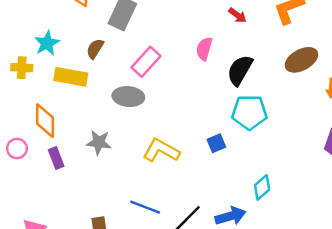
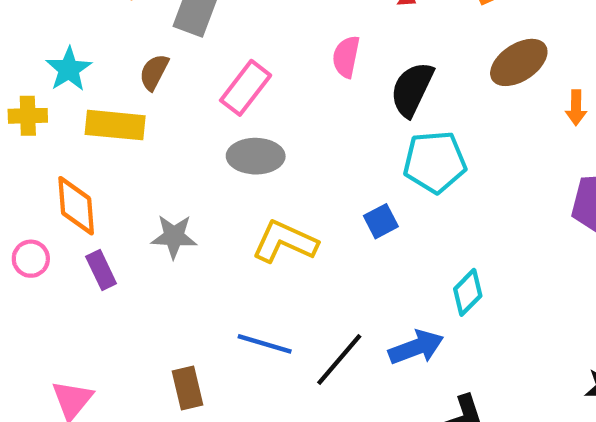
gray ellipse: (128, 97) -> (256, 156), moved

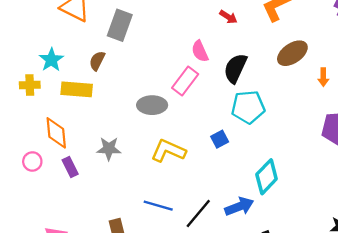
pink semicircle: (346, 57) -> (200, 51), turned -35
pink rectangle: (246, 88) -> (185, 81), moved
cyan diamond: (468, 292) -> (267, 177), size x1.4

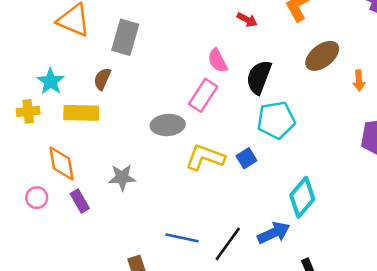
yellow L-shape: (168, 151) -> (205, 157), moved

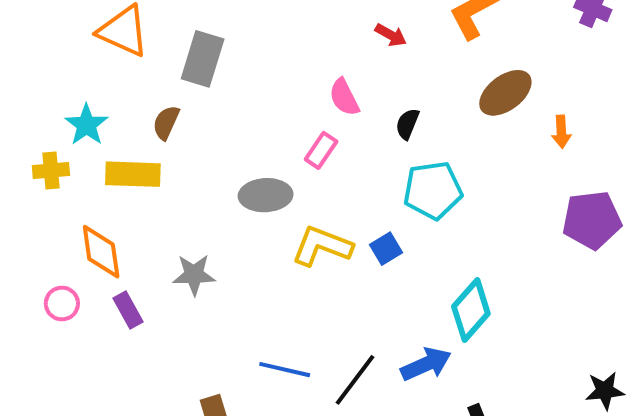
black semicircle: (259, 77) -> (407, 124), size x0.6
pink rectangle: (203, 95) -> (321, 150), size x0.7

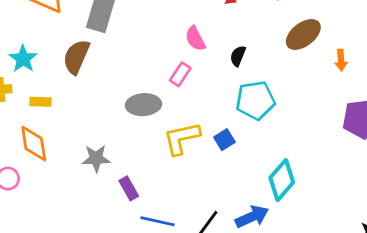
brown semicircle: (166, 123) -> (76, 57), size x1.5
yellow rectangle: (133, 174) -> (40, 102), moved, size x0.6
yellow L-shape: (322, 246) -> (182, 138), turned -33
purple rectangle: (128, 310) -> (129, 188), moved

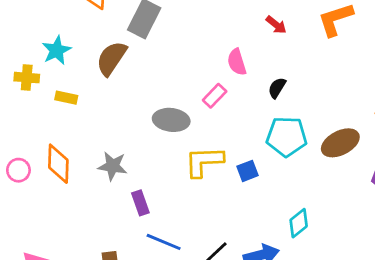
brown ellipse: (303, 34) -> (340, 143), moved
orange diamond: (34, 144) -> (58, 164), moved
cyan diamond: (282, 180) -> (299, 223), size x0.7

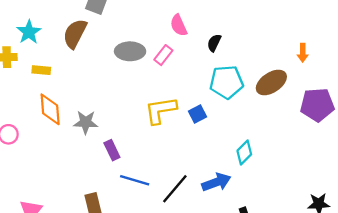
gray ellipse: (171, 120) -> (130, 51), moved
orange diamond: (58, 164) -> (50, 109), moved

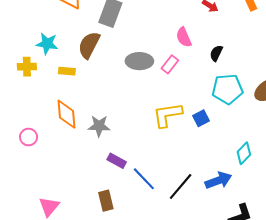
cyan star: (29, 32) -> (47, 44), turned -30
yellow rectangle: (41, 70) -> (67, 71), moved
purple rectangle: (112, 150) -> (117, 161), moved, turned -36
blue line: (135, 180) -> (144, 179), turned 30

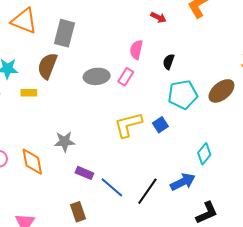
pink semicircle: (184, 37) -> (136, 50), turned 42
orange diamond: (67, 114) -> (32, 162), moved

